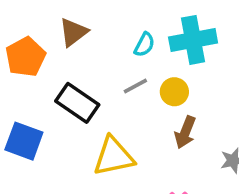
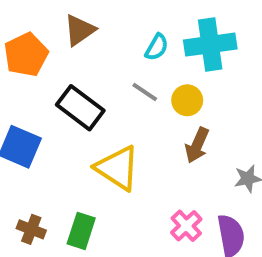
gray line: (135, 86) -> (145, 92), turned 60
yellow triangle: (114, 156) -> (117, 168), turned 42

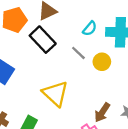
black rectangle: (80, 108) -> (43, 40), moved
brown arrow: (197, 145) -> (102, 112), moved

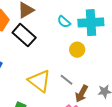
cyan semicircle: (90, 28) -> (64, 22), turned 96
gray line: (78, 53) -> (66, 80), moved

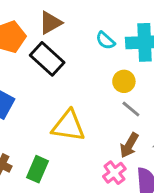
gray line: (66, 80) -> (131, 109), moved
yellow triangle: (39, 81) -> (68, 126), turned -30

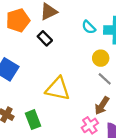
black rectangle: (47, 59) -> (45, 38), size x0.6
green rectangle: (37, 169) -> (33, 120), turned -48

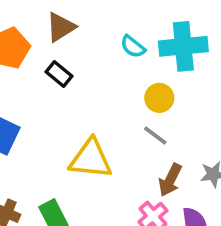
gray line: (105, 79) -> (155, 136), moved

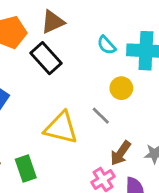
black rectangle: (59, 74) -> (46, 58), size x1.5
gray line: (155, 136) -> (101, 116), moved

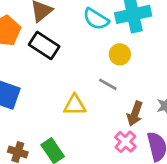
cyan semicircle: (107, 45) -> (96, 19), size x1.4
yellow triangle: (61, 128) -> (75, 105), size x0.7

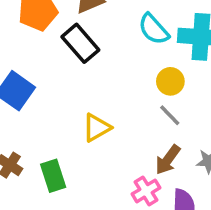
gray line: (108, 84) -> (170, 115), moved
yellow triangle: (75, 105) -> (97, 128), turned -45

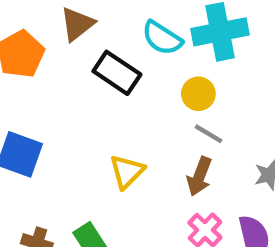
black rectangle: (80, 43) -> (117, 73), moved
brown arrow: (168, 160) -> (199, 176), moved

